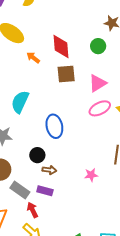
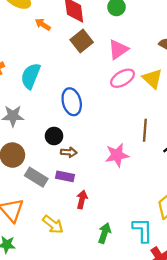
brown square: (66, 74) -> (82, 41), turned -30
pink star: (91, 175) -> (117, 155), size x1.5
red arrow: (33, 210) -> (82, 200), moved, turned 42

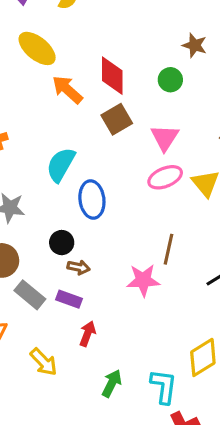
orange arrow: (43, 24) -> (67, 90), size x1.5
pink triangle: (118, 49) -> (165, 138), turned -30
cyan semicircle: (31, 76) -> (61, 165), moved
brown line: (145, 130) -> (169, 249), moved

